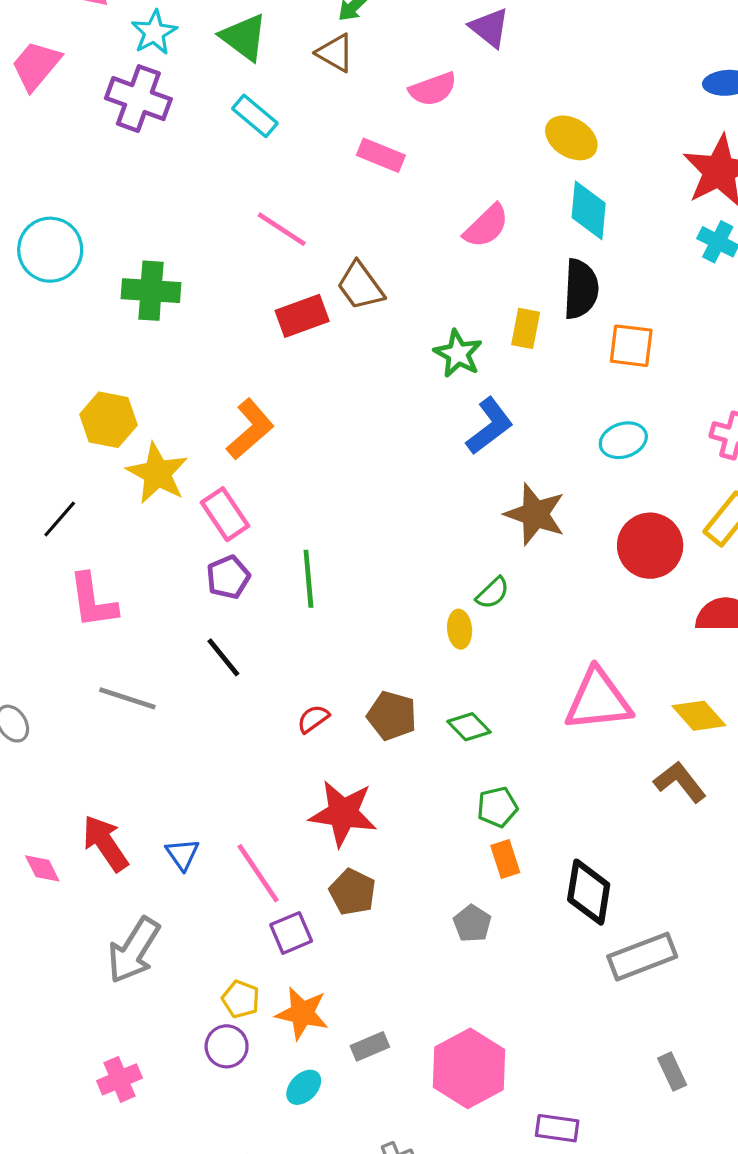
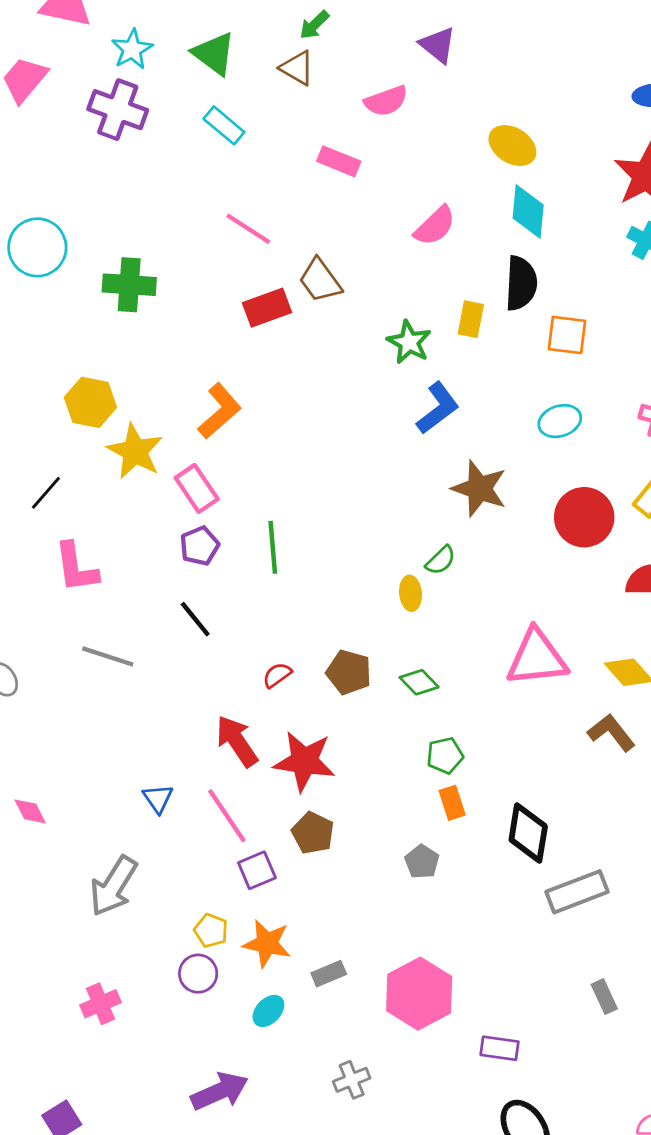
red arrow: (105, 843) -> (237, 741), moved

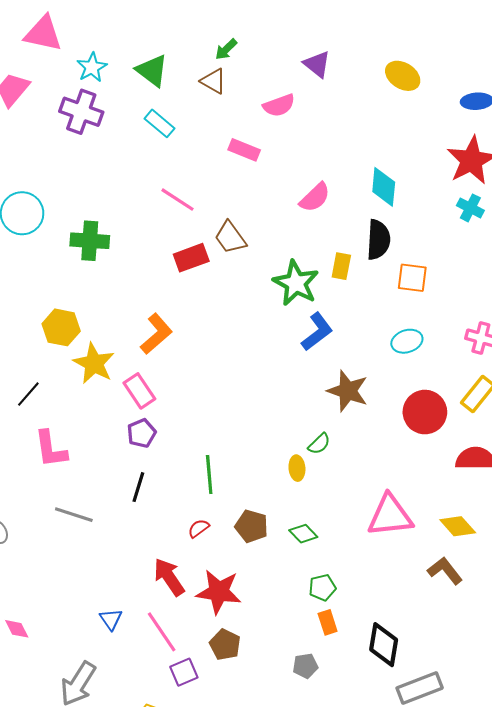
yellow ellipse: (512, 145) -> (403, 76), moved
green star: (409, 342) -> (296, 283), size x1.4
green line: (273, 547) -> (209, 474), moved
black line: (195, 619) -> (138, 487), turned 56
gray pentagon: (422, 862) -> (305, 666), turned 30

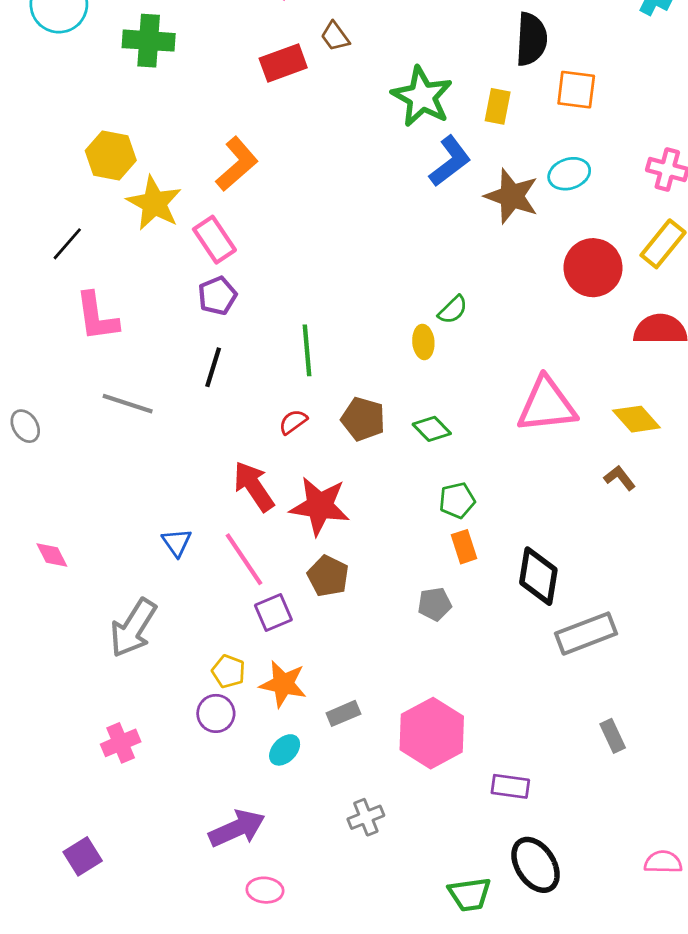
brown trapezoid: (230, 238) -> (335, 36), size x0.7
yellow rectangle: (341, 266) -> (498, 106), moved
brown star: (348, 391) -> (512, 196), moved
brown L-shape: (445, 571) -> (620, 478), size x0.7

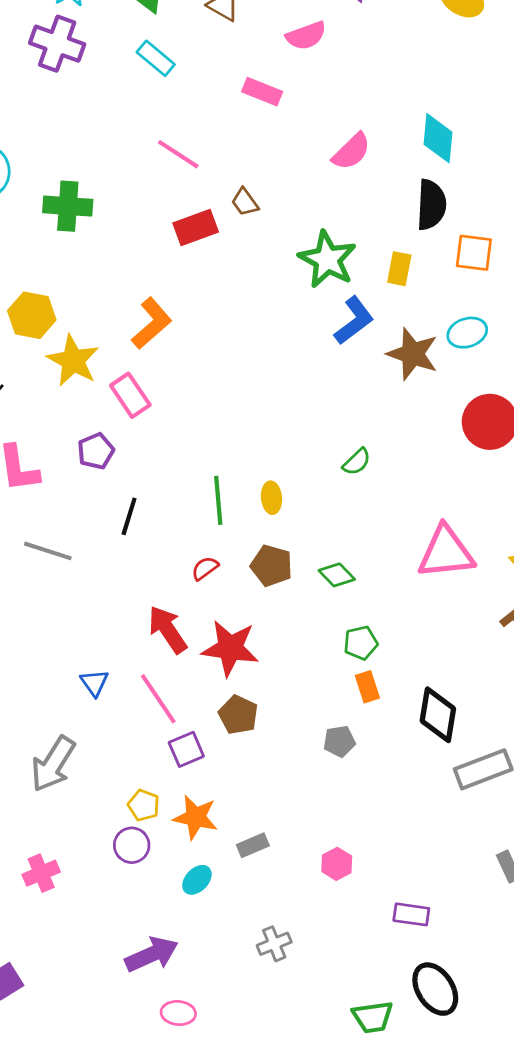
purple pentagon: (217, 296) -> (96, 451), moved
yellow ellipse: (423, 342) -> (271, 498), moved
pink hexagon: (432, 733) -> (337, 864), size x0.5

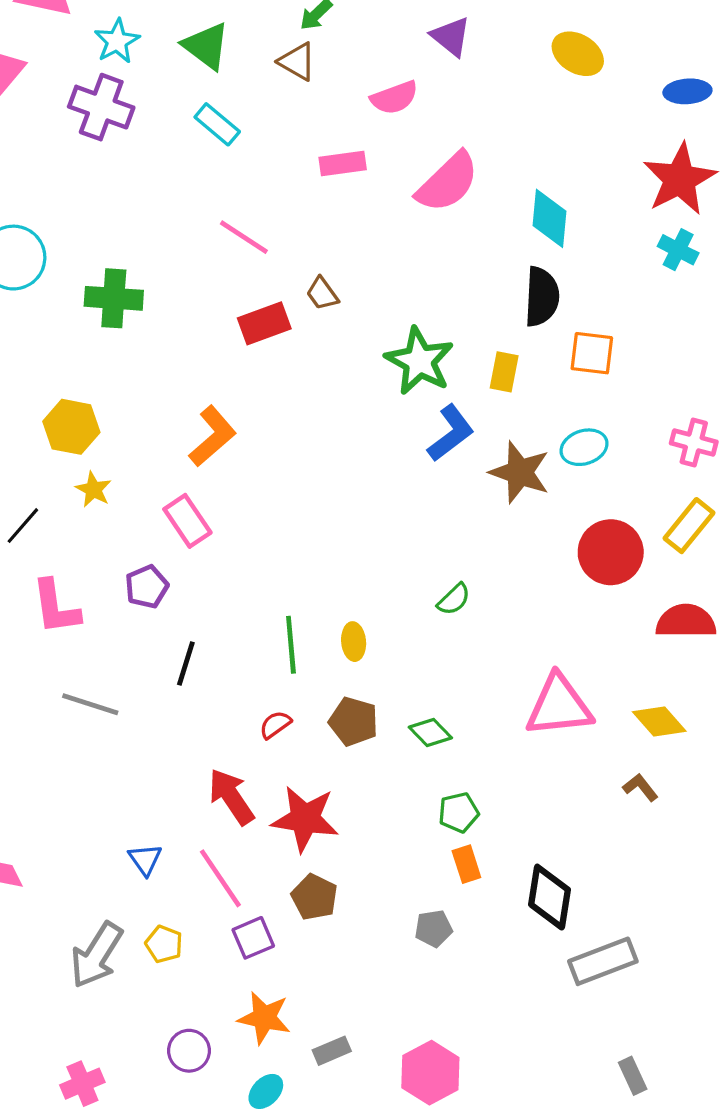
pink rectangle: (262, 92) -> (343, 163), turned -30
pink semicircle: (351, 152) -> (448, 182), moved, size x1.4
yellow star: (73, 361) -> (93, 490), moved, size x0.6
yellow pentagon: (144, 805) -> (164, 944), moved
pink hexagon: (337, 864) -> (430, 1073), size x1.6

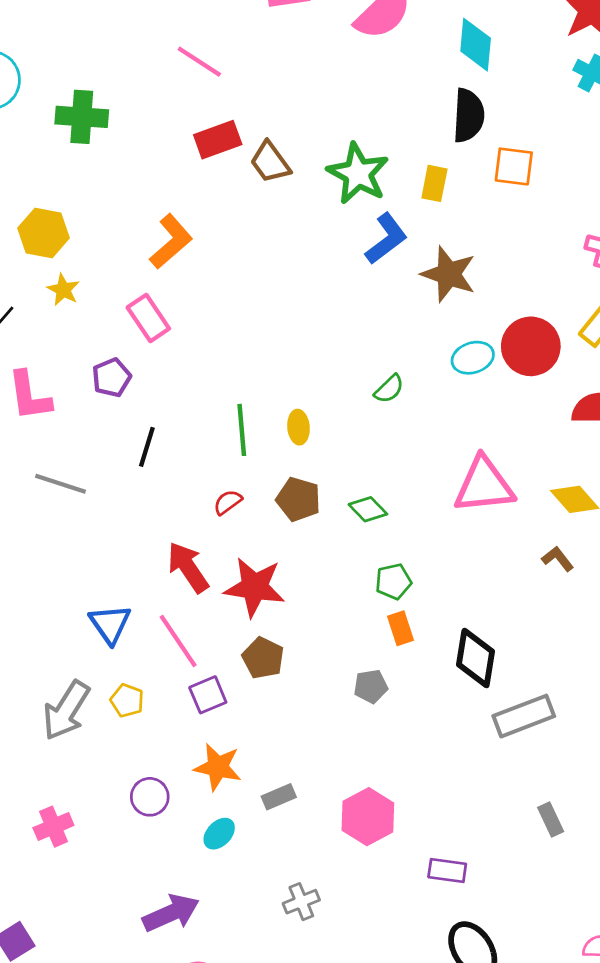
brown trapezoid: (322, 294) -> (270, 162), moved, size x1.4
cyan ellipse: (584, 447) -> (473, 358), moved
blue triangle: (145, 859) -> (110, 624), size x1.4

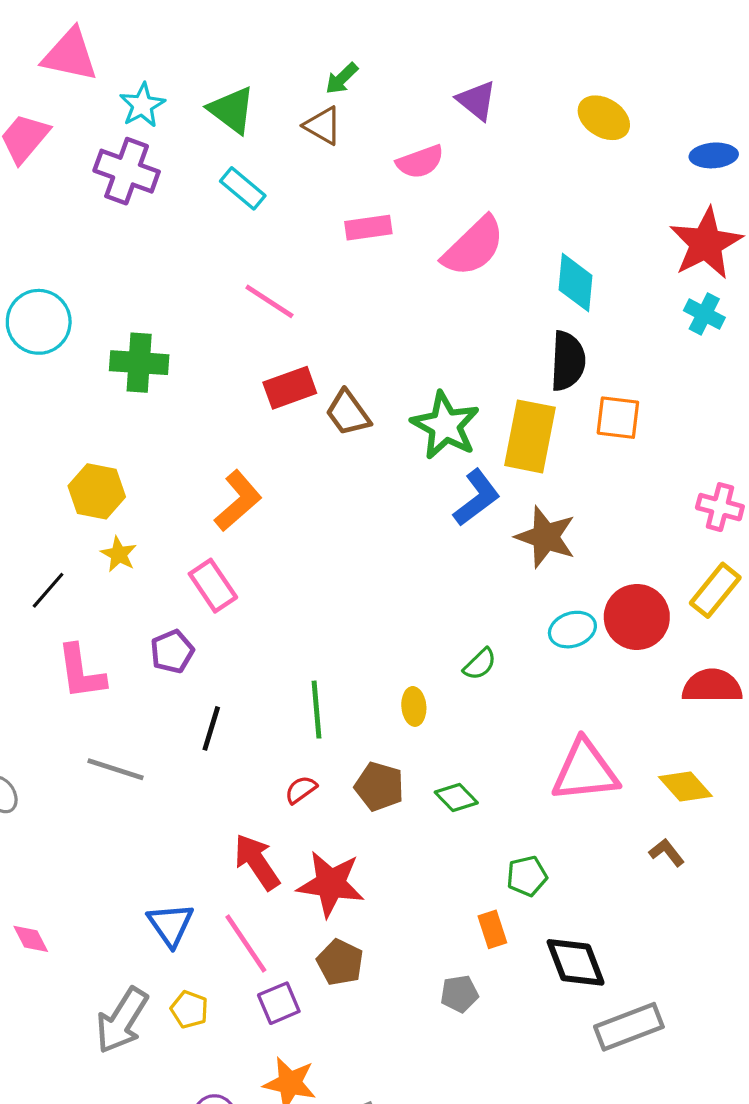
yellow rectangle: (434, 183) -> (530, 436), size x1.8
yellow ellipse: (298, 427) -> (414, 706), moved
green pentagon: (393, 582) -> (527, 876), moved
black diamond: (476, 658) -> (576, 962), turned -30

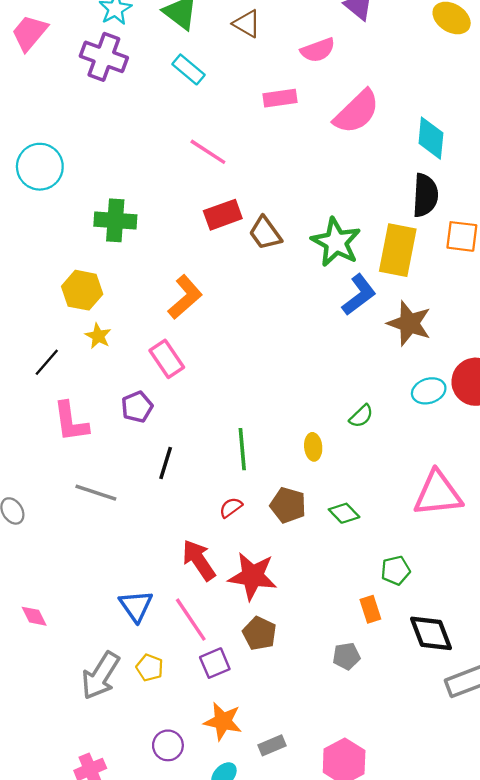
green cross: (139, 363) -> (115, 220), moved

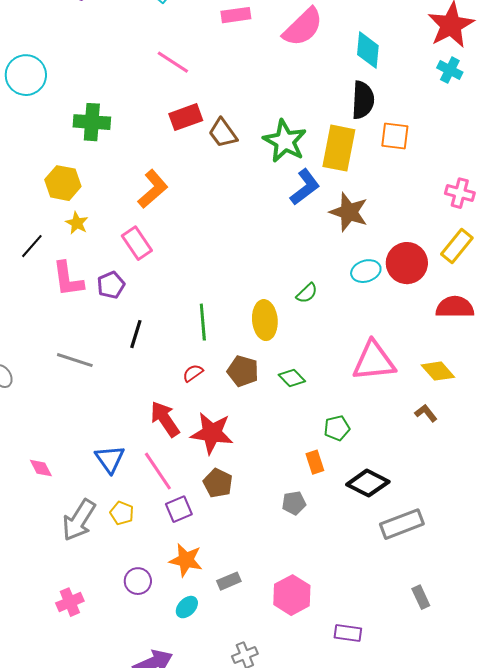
pink L-shape: (71, 422) -> (68, 279), moved
yellow ellipse: (313, 447) -> (265, 320), size x1.6
pink diamond: (34, 616) -> (41, 468), moved
black diamond: (431, 633) -> (368, 483), turned -42

